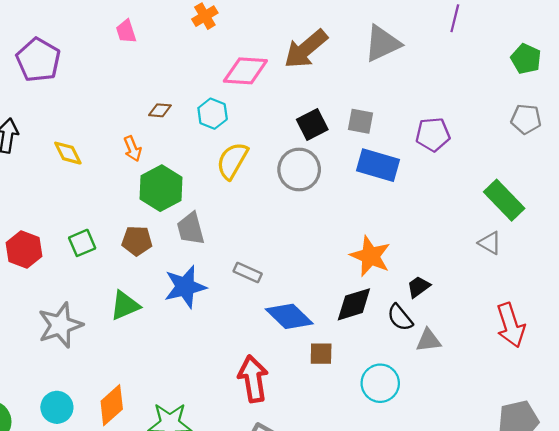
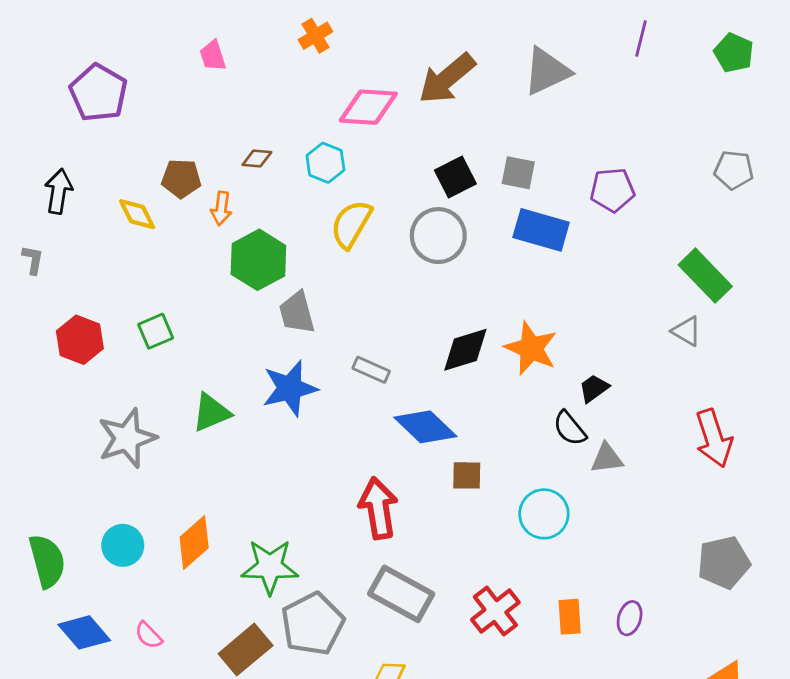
green pentagon: (526, 59) -> (734, 53), moved
orange arrow: (133, 149) -> (221, 208), turned 30
brown pentagon: (137, 241) -> (181, 178), moved
black diamond: (354, 304) -> (465, 350), moved

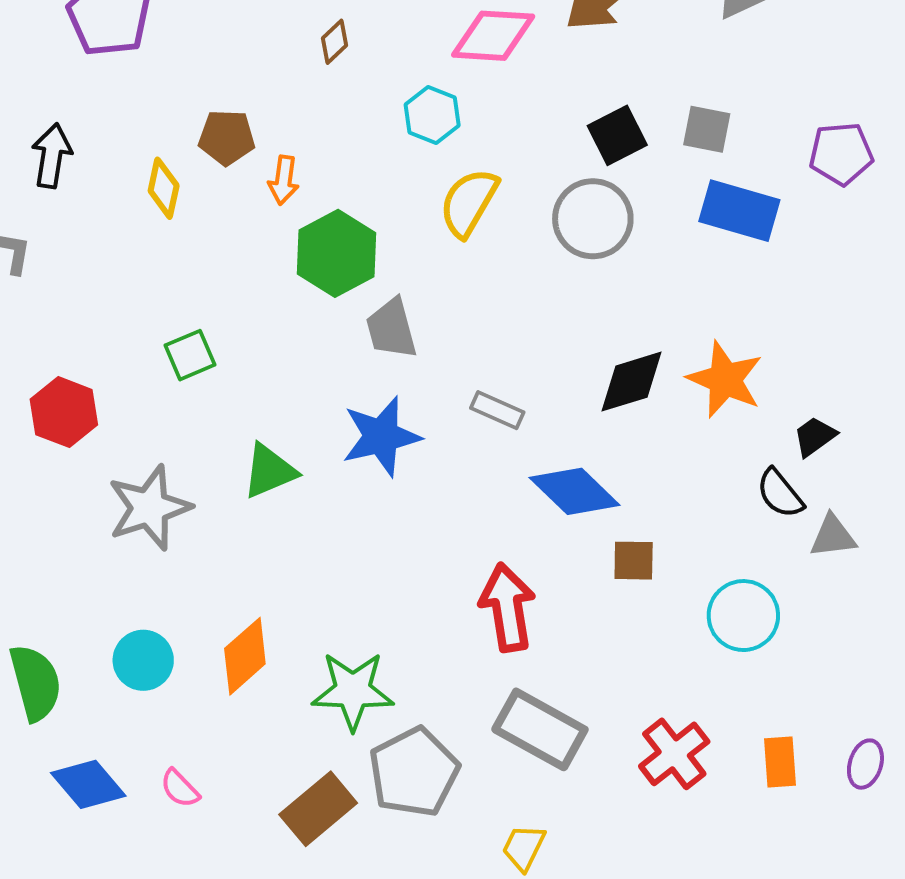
brown diamond: (257, 158) -> (334, 42), moved, turned -48
yellow diamond: (137, 214) -> (164, 188), turned 39
red hexagon: (80, 340) -> (64, 412), moved

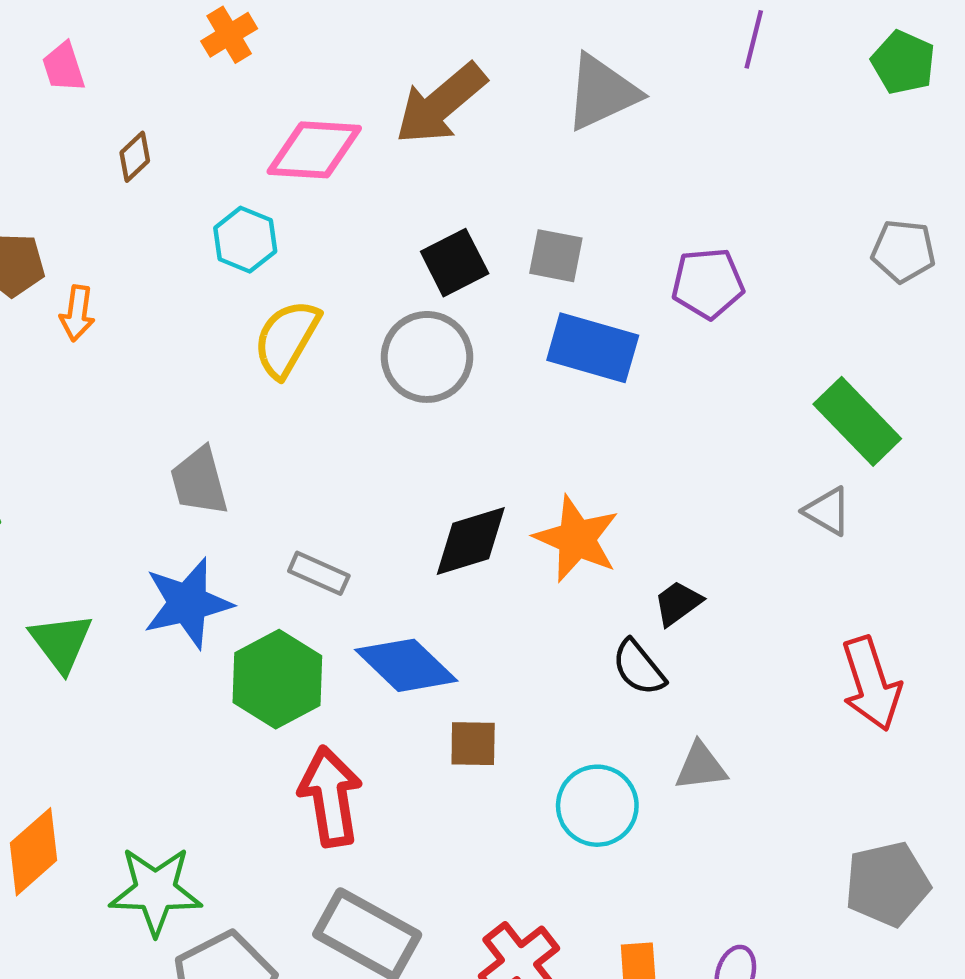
green hexagon: (336, 253) -> (277, 679), moved
green triangle: (269, 471) -> (61, 642), turned -44
gray triangle: (833, 536) -> (701, 767), moved

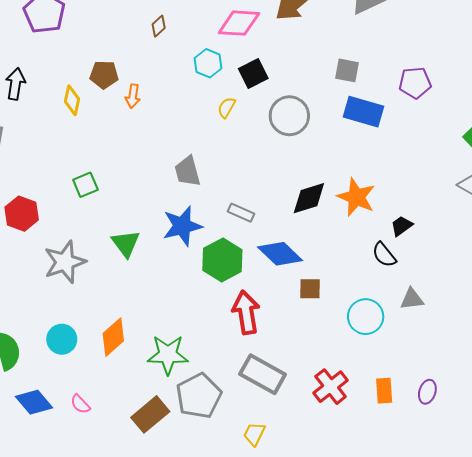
black square: (455, 263) -> (253, 74), moved
yellow semicircle: (287, 339) -> (227, 108), size x0.6

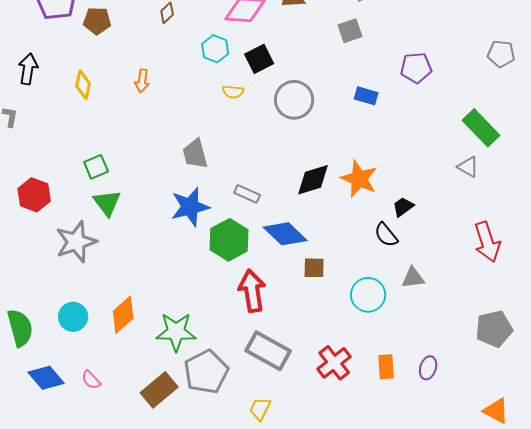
gray square: (347, 70) -> (350, 31), moved, turned -30
brown pentagon: (104, 75) -> (97, 21), moved
yellow semicircle: (227, 108) -> (233, 92), turned -115
blue rectangle: (364, 112) -> (366, 96), size x0.6
green triangle: (126, 243) -> (107, 203), moved

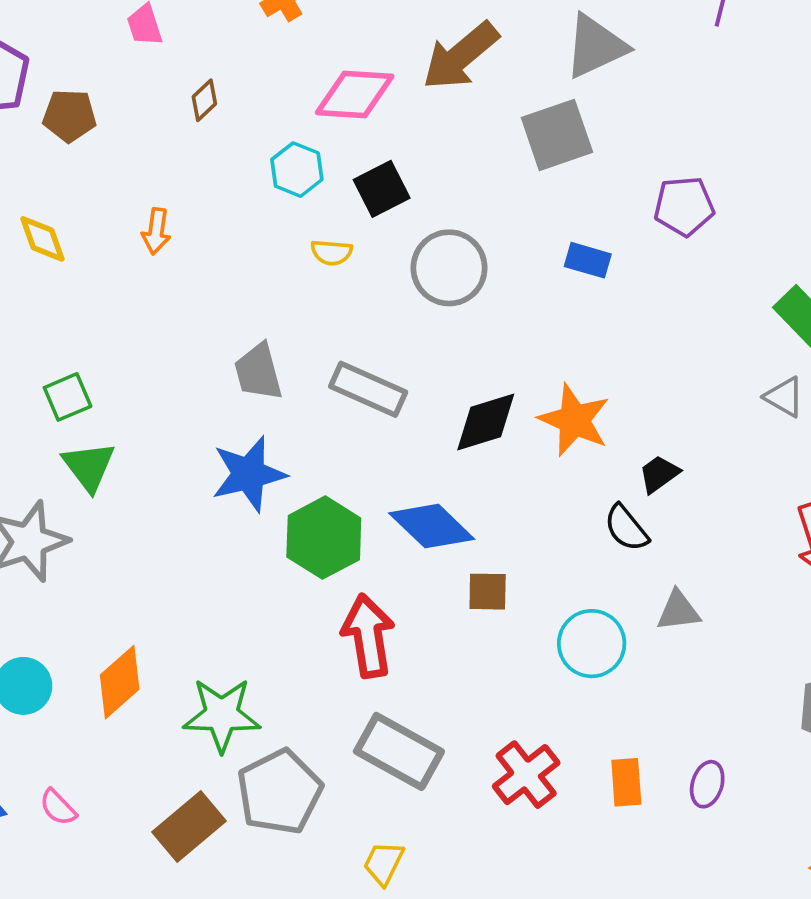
gray square: (350, 31) -> (557, 135), size x1.5
yellow diamond: (83, 85) -> (43, 239), turned -32
gray rectangle: (247, 194) -> (368, 389), moved, size x1.5

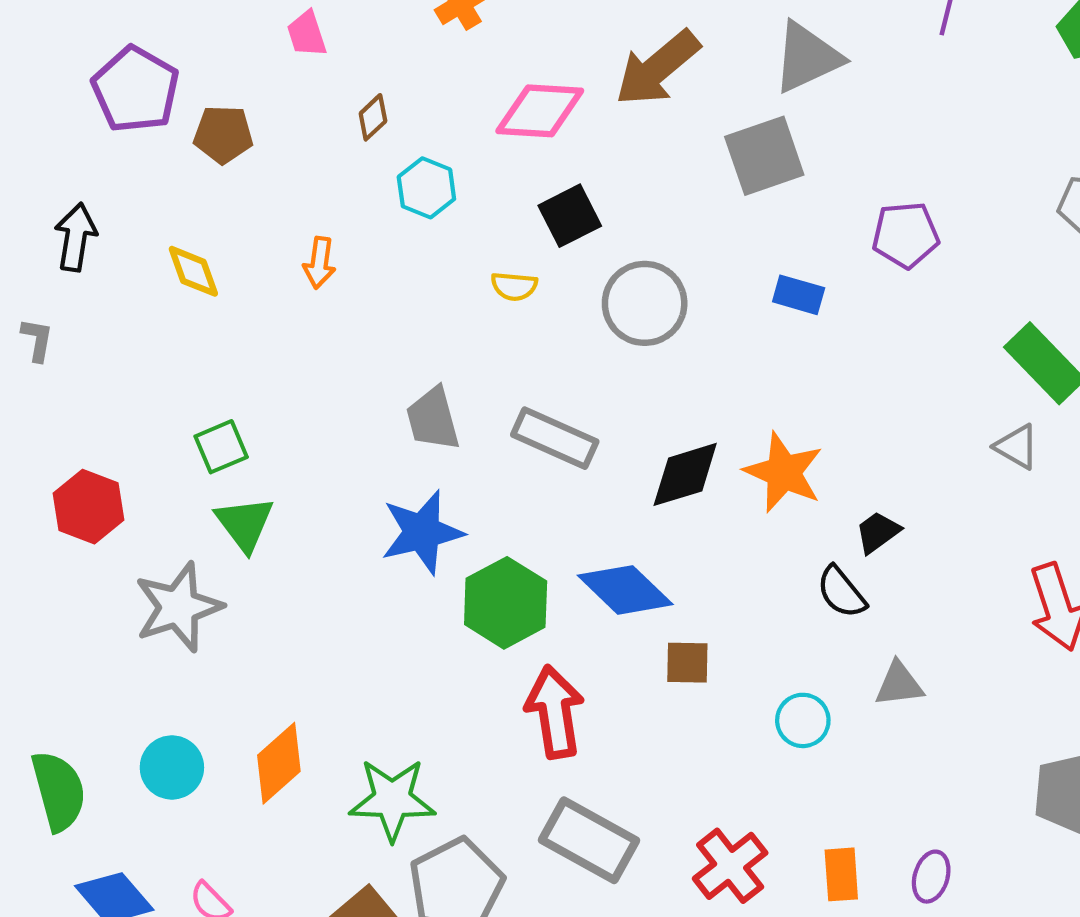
cyan hexagon: (297, 170) -> (426, 188), moved
cyan circle: (592, 644) -> (803, 720), size x0.7

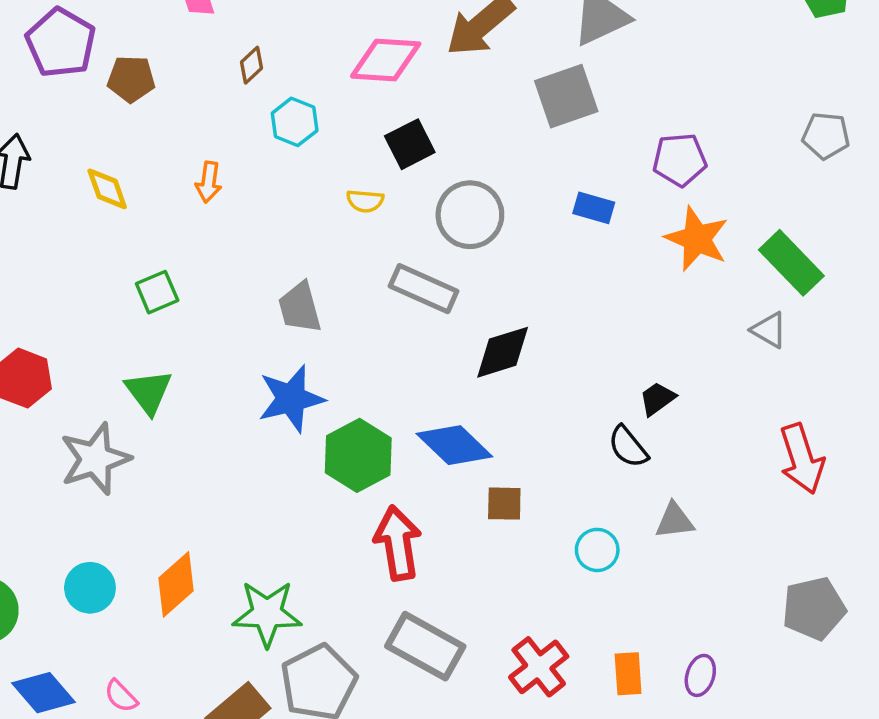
gray rectangle: (555, 438) -> (424, 289), moved
green square: (221, 447) -> (157, 292), moved
orange star: (784, 472) -> (697, 239), moved

